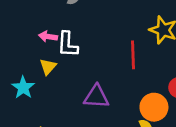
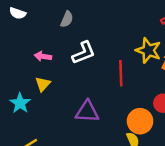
white L-shape: (68, 44) -> (84, 53), moved, turned -115

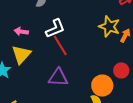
red line: (121, 73) -> (60, 46), moved, turned -30
yellow triangle: (43, 84) -> (21, 54), size x1.5

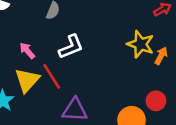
pink arrow: (21, 32) -> (27, 51), turned 40
red line: (60, 46) -> (52, 76), moved

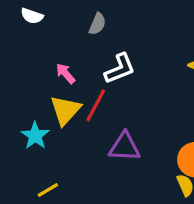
red line: (52, 76) -> (96, 105), turned 60

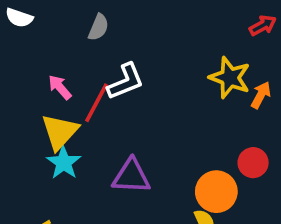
red line: (96, 105) -> (97, 103), moved
cyan star: (35, 136) -> (64, 163), moved

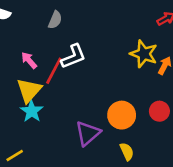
purple triangle: (131, 176) -> (88, 133), moved, turned -44
orange circle: (216, 192) -> (122, 115), moved

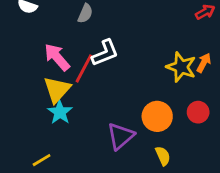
yellow star: (144, 54) -> (181, 67), moved
pink arrow: (29, 60) -> (57, 57), size x1.5

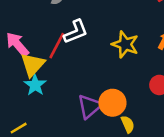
pink arrow: (57, 57) -> (17, 44), moved
yellow star: (181, 67) -> (125, 44), moved
orange circle: (157, 116) -> (112, 103), moved

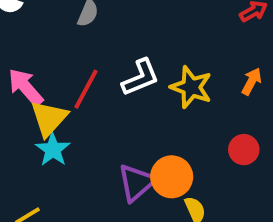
white L-shape: (76, 32) -> (141, 77), moved

